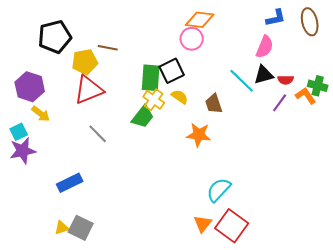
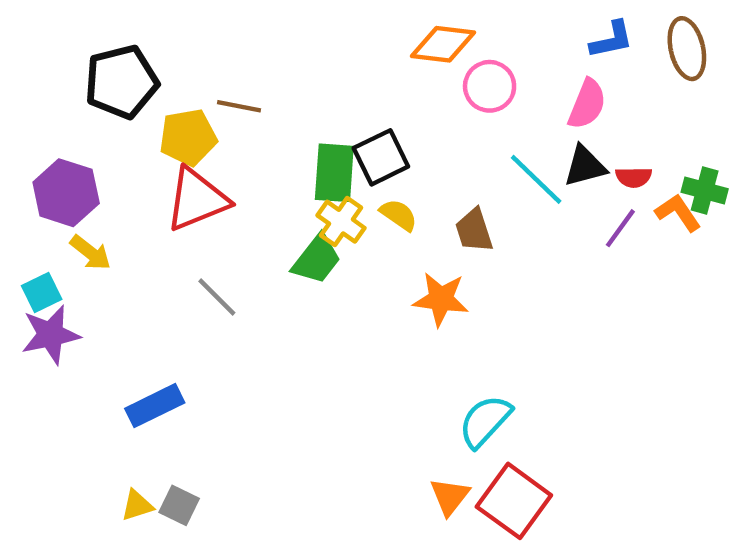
pink circle: (192, 39) -> (490, 86), moved
gray square: (81, 228) -> (179, 505), size x0.7

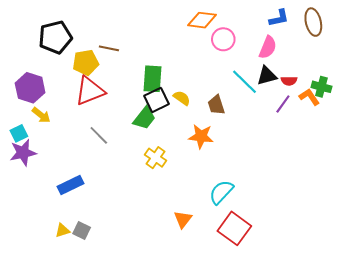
black square: (381, 157) -> (157, 100), moved
yellow cross: (341, 222) -> (155, 158), moved
orange triangle: (450, 497) -> (183, 219), moved

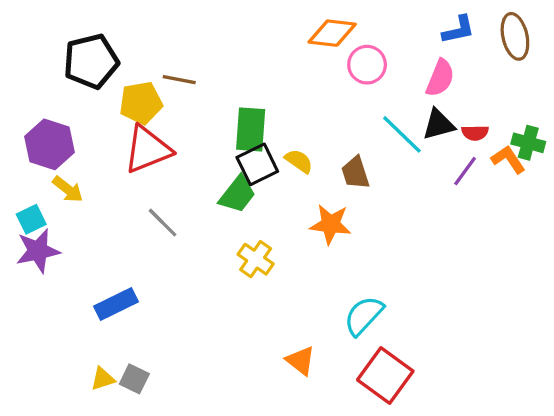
orange triangle: (183, 219) -> (301, 361), turned -30

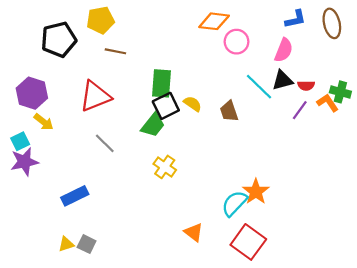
yellow pentagon: (141, 103) -> (100, 20), moved
orange star: (330, 224) -> (256, 192), moved, turned 30

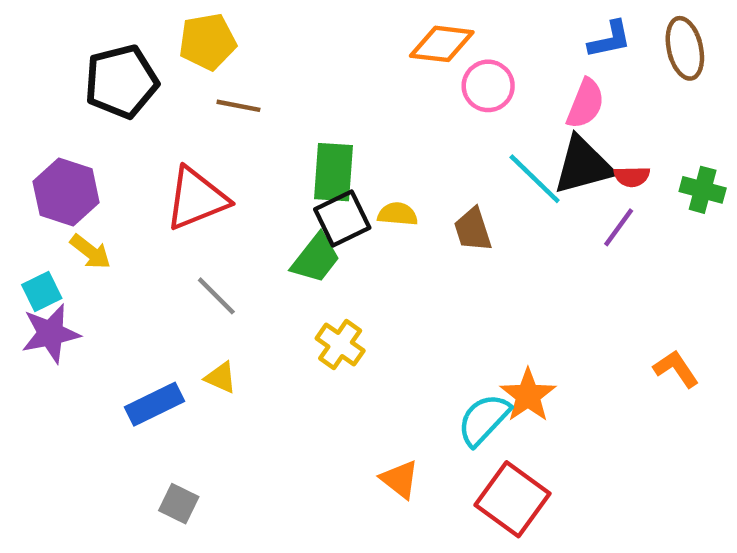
black triangle: (283, 80) -> (583, 165), size x1.4
orange L-shape: (328, 103) -> (676, 369), moved
yellow semicircle: (193, 104) -> (398, 214), turned -30
yellow triangle: (66, 244) -> (221, 378), moved, turned 42

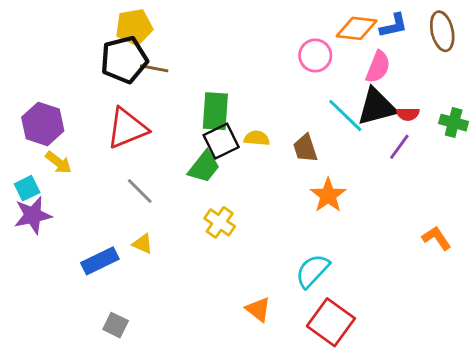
orange diamond: (442, 44) -> (357, 28), moved
black pentagon: (121, 82) -> (124, 60), moved
orange star: (528, 395) -> (328, 195), moved

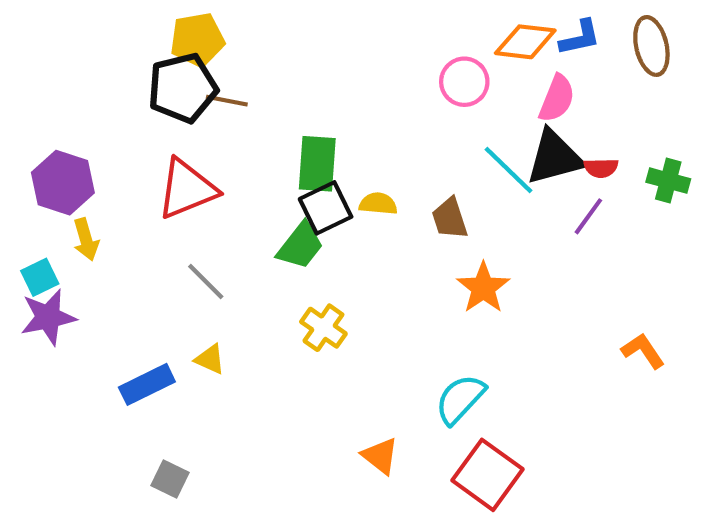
yellow arrow: (58, 162) -> (86, 239), turned 36

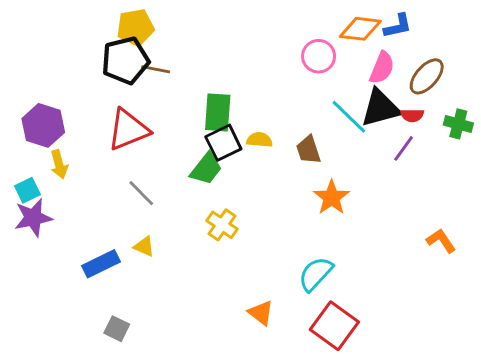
brown ellipse: (651, 46) -> (427, 76), moved, turned 54

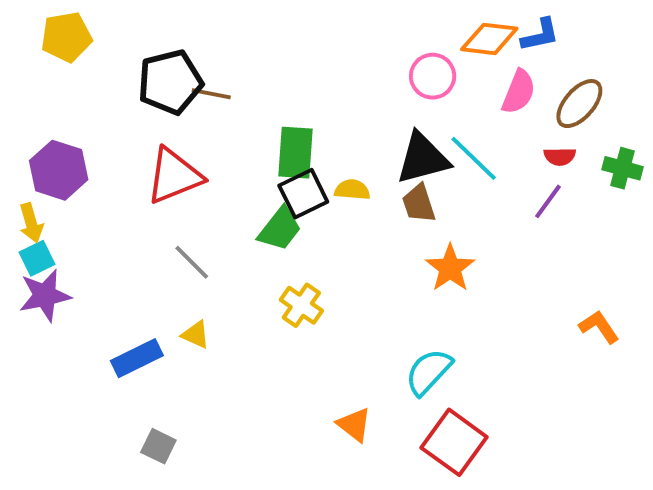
yellow pentagon: (135, 27) -> (66, 37), moved
black triangle: (381, 108) -> (423, 158), moved
yellow arrow: (59, 164) -> (31, 223), moved

